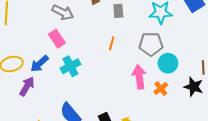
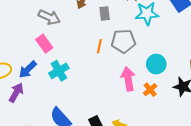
gray pentagon: (151, 44) -> (123, 41), moved

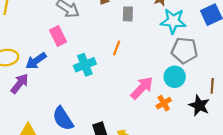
gray pentagon: (123, 41) -> (184, 50), moved
cyan cross: (59, 71) -> (85, 65), moved
pink arrow: (128, 79) -> (142, 88), turned 45

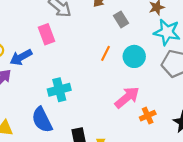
gray rectangle: (128, 14) -> (121, 19), turned -40
cyan cross: (85, 65) -> (59, 90), moved
cyan circle: (175, 77) -> (134, 56), moved

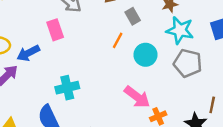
orange line: (106, 53) -> (118, 40), moved
pink arrow: (127, 97) -> (137, 97), turned 76

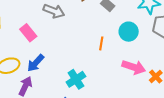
pink rectangle: (55, 30) -> (28, 33), moved
orange line: (118, 40) -> (101, 43), moved

